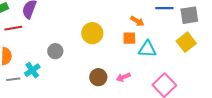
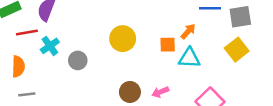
orange arrow: (137, 21) -> (188, 31), moved, turned -80
cyan cross: (32, 70) -> (50, 46), moved

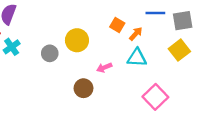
orange square: (168, 45) -> (117, 25), moved, turned 32
gray circle: (78, 60) -> (50, 53), moved
pink arrow: (160, 92) -> (104, 68), moved

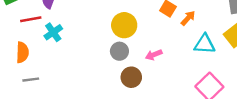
gray circle: (50, 53) -> (119, 51), moved
cyan triangle: (137, 58) -> (205, 44), moved

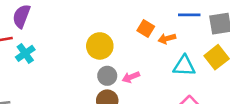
orange arrow: (188, 18) -> (167, 39), turned -147
gray circle: (119, 51) -> (107, 76), moved

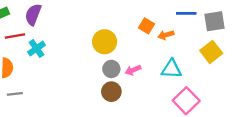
cyan triangle: (184, 66) -> (171, 69), moved

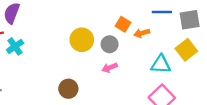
gray circle: (111, 69) -> (110, 44), moved
cyan triangle: (171, 69) -> (161, 64), moved
brown circle: (111, 92) -> (68, 89), moved

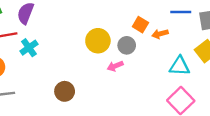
pink arrow: (110, 68) -> (115, 66), moved
brown circle: (68, 89) -> (65, 91), moved

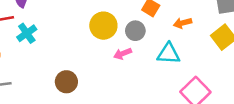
orange arrow: (160, 34) -> (183, 23), moved
cyan triangle: (180, 66) -> (169, 54), moved

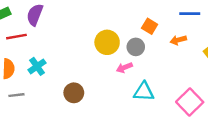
cyan cross: (27, 33) -> (37, 66), moved
cyan triangle: (169, 54) -> (144, 92), moved

